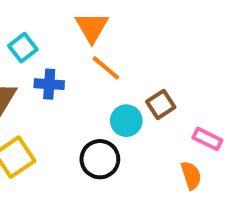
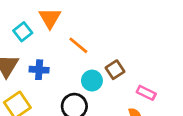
orange triangle: (92, 27) -> (50, 18), moved
blue cross: (49, 84) -> (39, 70), moved

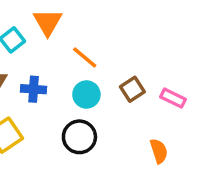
cyan circle: (92, 81) -> (86, 94), moved
pink rectangle: (146, 93) -> (173, 98), moved

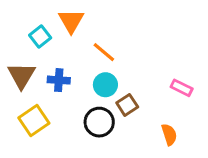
brown square: (132, 89) -> (127, 105), moved

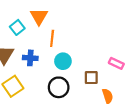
orange line: (104, 52) -> (52, 38), moved, turned 56
brown square: (127, 105) -> (91, 78), moved, turned 32

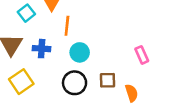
pink rectangle: (116, 63) -> (142, 55), turned 40
brown square: (91, 78) -> (108, 80), moved

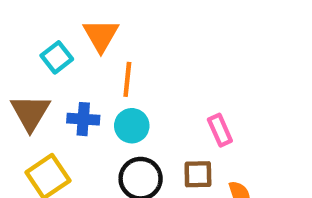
cyan circle: (80, 52) -> (132, 126), moved
pink rectangle: (142, 55) -> (220, 130), moved

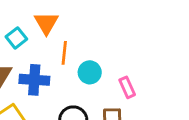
blue cross: (83, 119) -> (34, 80), size x1.4
cyan circle: (132, 126) -> (90, 72), moved

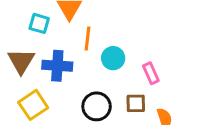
cyan square: (16, 38) -> (39, 23), turned -36

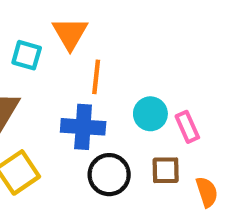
cyan circle: (113, 58) -> (150, 114), moved
blue cross: (57, 66) -> (83, 127), moved

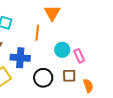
orange triangle: (70, 33) -> (52, 13), moved
blue cross: (83, 127) -> (20, 58), moved

